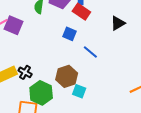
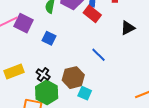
blue square: (70, 34) -> (49, 38), moved
black cross: (25, 72) -> (43, 75), moved

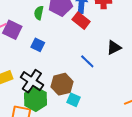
black triangle: (128, 28) -> (114, 48), moved
black cross: (43, 75) -> (32, 81), size x1.6

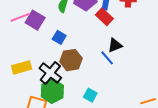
black triangle: (114, 48) -> (115, 45), moved
brown hexagon: (62, 84) -> (71, 60), moved

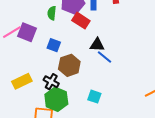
red rectangle: (104, 17) -> (81, 21), moved
black triangle: (115, 45) -> (97, 45), moved, turned 35
black cross: (50, 73) -> (51, 82), size x0.7

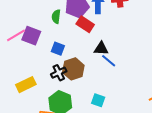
black cross: (51, 82) -> (59, 73), moved, turned 35

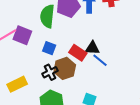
green semicircle: (56, 17) -> (47, 16), size x1.6
red rectangle: (85, 24) -> (78, 53), moved

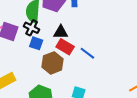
black triangle: (92, 48) -> (61, 32), moved
black cross: (50, 72) -> (32, 28), moved, turned -35

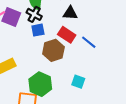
black triangle: (61, 32) -> (70, 13), moved
blue square: (36, 43) -> (38, 30), turned -32

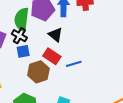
black triangle: (70, 13) -> (55, 35), turned 35
blue line: (89, 42) -> (74, 64), turned -56

